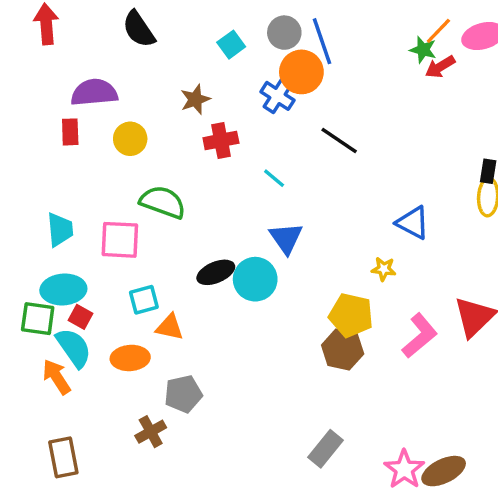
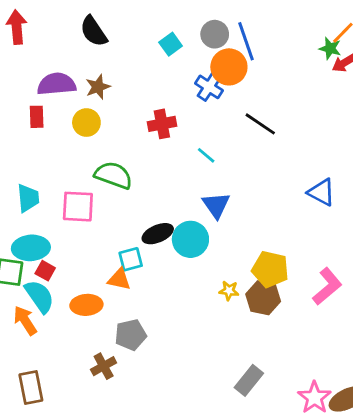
brown star: (195, 99) -> (98, 87), moved
yellow star: (384, 269) -> (229, 291), moved
cyan square: (144, 300) -> (131, 259), moved

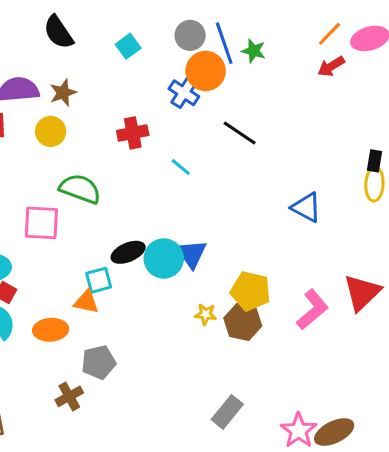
cyan square: (171, 44) -> (128, 46), moved
green star: (330, 48) -> (254, 51), moved
blue triangle: (216, 205) -> (192, 254), moved

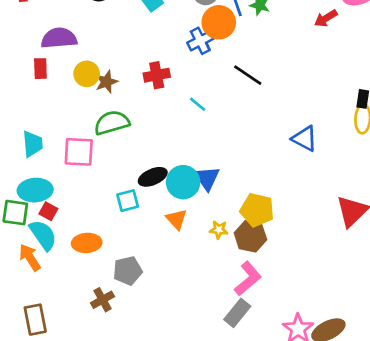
brown star: (63, 93) -> (106, 82), moved
blue cross: (184, 93) -> (200, 41), turned 30
green semicircle: (80, 189) -> (112, 123), turned -36
orange triangle: (86, 302) -> (176, 219), moved, turned 35
pink L-shape: (312, 310) -> (248, 279), moved

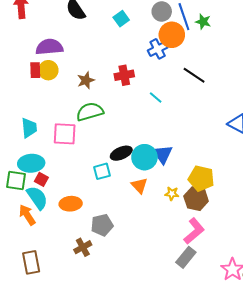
yellow circle: (87, 74) -> (48, 70), moved

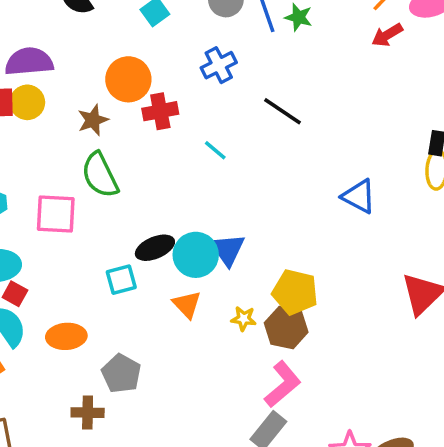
orange circle: (172, 35) -> (128, 79), moved
green semicircle: (90, 112) -> (100, 175), turned -100
gray pentagon: (102, 225) -> (121, 374), turned -30
brown cross: (83, 247) -> (88, 413), turned 30

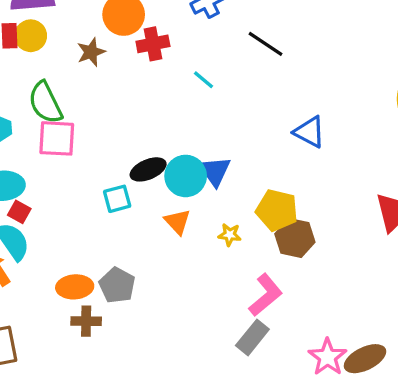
green semicircle: (100, 175) -> (45, 103), moved
blue triangle: (359, 196) -> (310, 132), moved
brown hexagon: (286, 328) -> (295, 238), moved
orange ellipse: (66, 336) -> (75, 287), moved

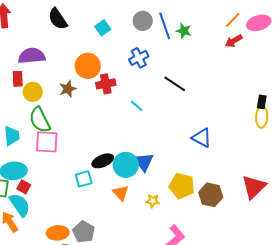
yellow circle: (31, 36) -> (33, 92), moved
brown hexagon: (295, 238) -> (211, 195), moved

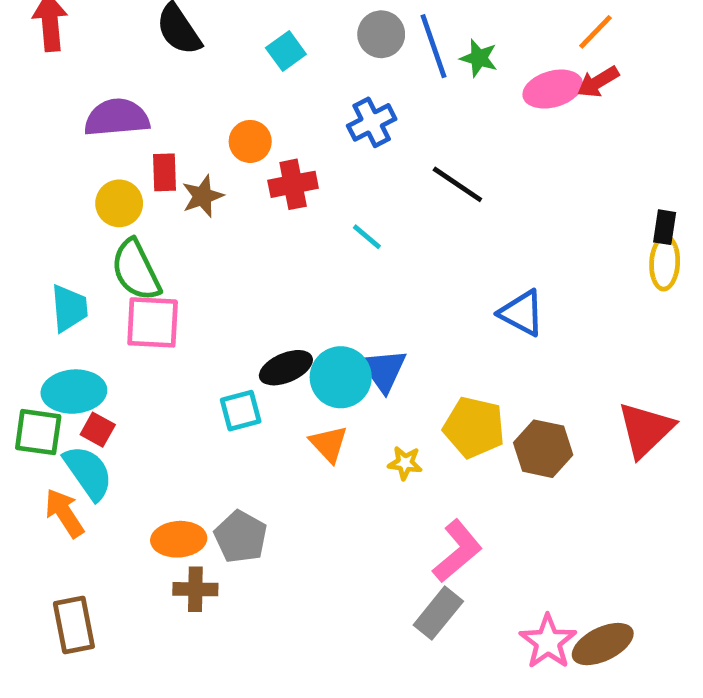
pink ellipse: (259, 23) -> (553, 89), moved
orange circle: (88, 66) -> (250, 141), size x0.7
red rectangle: (18, 79) -> (164, 172), moved

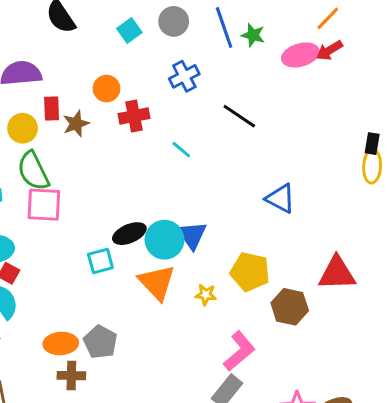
gray circle: (381, 34) -> (174, 21), moved
red triangle: (646, 430) -> (337, 273), moved, turned 42
orange triangle: (329, 444) -> (157, 282), size x1.5
brown hexagon: (543, 449) -> (290, 307), moved

